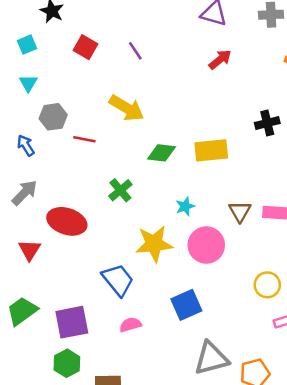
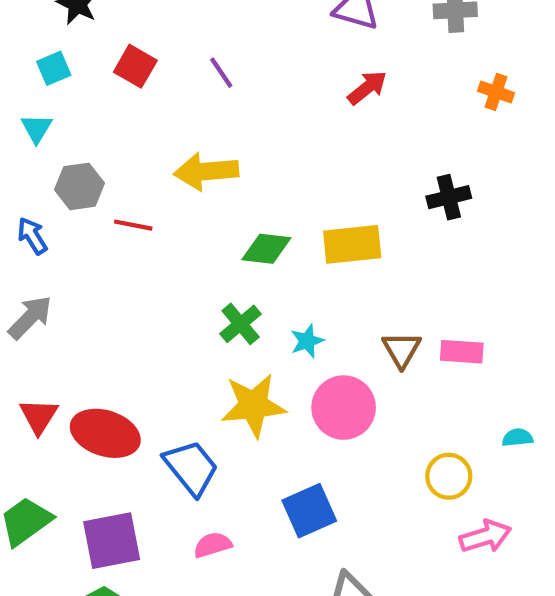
cyan square: (27, 45) -> (54, 68), moved
yellow arrow: (127, 108) -> (206, 171), turned 144
green cross: (120, 190) -> (241, 324), moved
red ellipse: (67, 221) -> (105, 433), moved

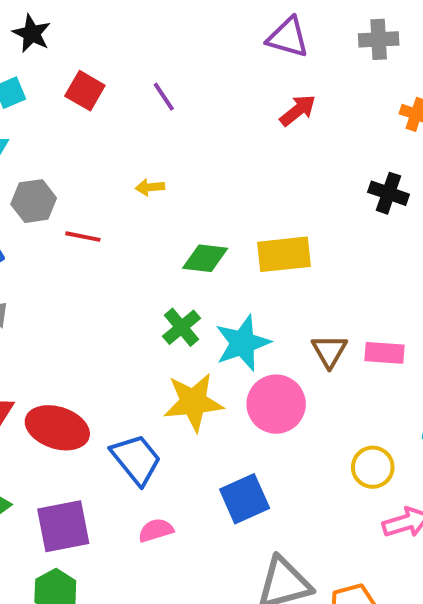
yellow arrow: (206, 171) -> (150, 187), size x0.5
black cross: (449, 197) -> (388, 193), moved, turned 33
cyan star: (307, 341) -> (243, 343), size x1.8

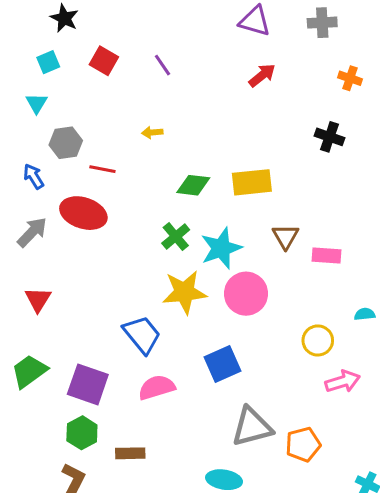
brown triangle: (329, 351) -> (286, 236), moved
red ellipse: (57, 428) -> (83, 213), moved
purple square: (63, 526) -> (88, 384), turned 30
pink semicircle: (156, 530) -> (157, 387), size x1.4

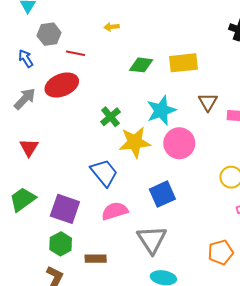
red ellipse: (83, 213) -> (62, 85), turned -40
green cross: (176, 236) -> (110, 117), moved
gray triangle: (252, 427) -> (152, 240), moved, turned -48

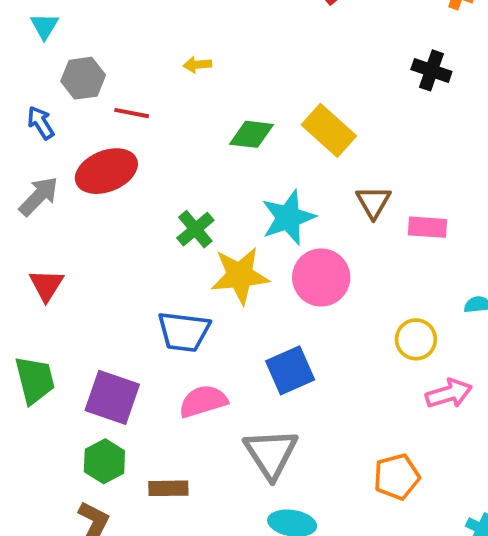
yellow rectangle: (184, 63) -> (329, 130), turned 48
blue trapezoid: (104, 173) -> (184, 332), turned 136
green trapezoid: (23, 199) -> (35, 380), turned 112

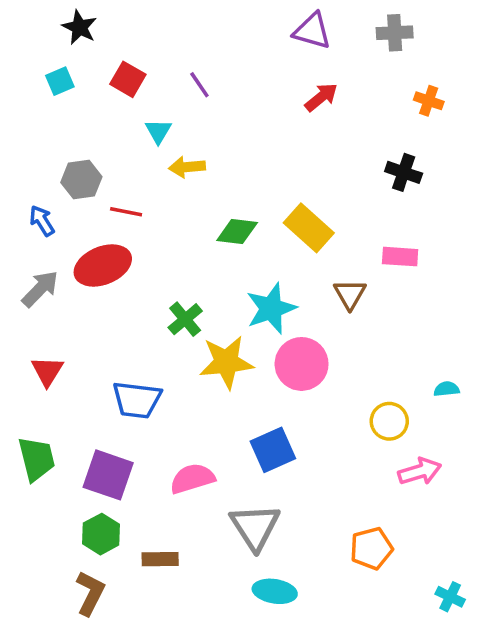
cyan triangle: (45, 26) -> (158, 131), moved
yellow arrow: (197, 65) -> (187, 167), size x1.4
pink rectangle: (428, 227) -> (400, 257), moved
blue trapezoid: (184, 332) -> (137, 400), moved

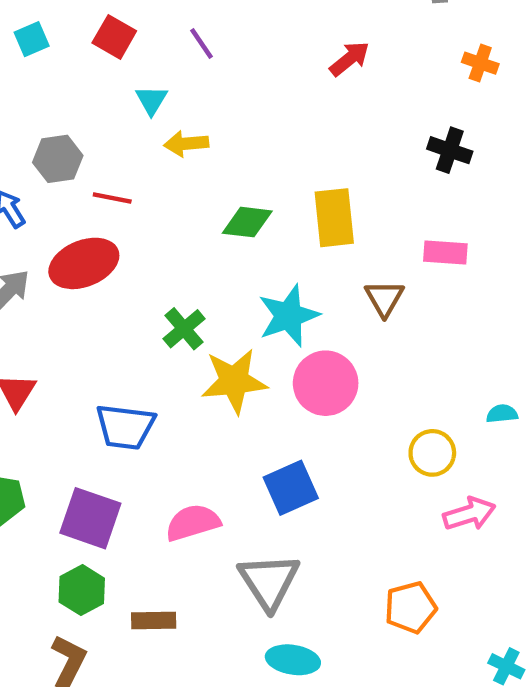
yellow rectangle: (309, 228) -> (334, 218), turned 42

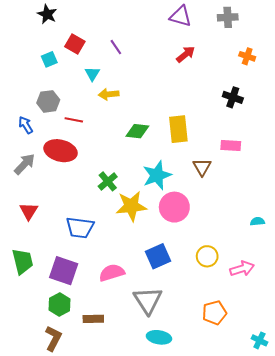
cyan square: (32, 39) -> (49, 59), moved
red ellipse: (84, 263) -> (61, 151), turned 36
yellow circle: (432, 453) -> (207, 256), moved

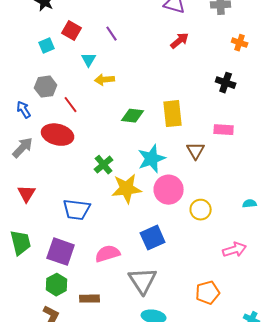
red line: (74, 120) -> (71, 105), turned 42
yellow circle: (207, 256) -> (201, 210), moved

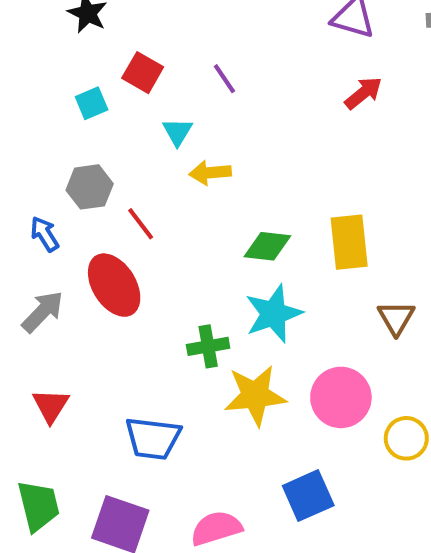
red ellipse: (58, 135) -> (114, 285), turned 44
cyan star: (152, 159) -> (273, 314), moved
green cross: (104, 165) -> (208, 346), turned 30

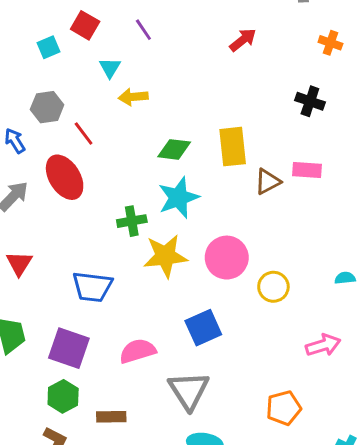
brown triangle: (396, 318) -> (268, 182), moved, turned 32

